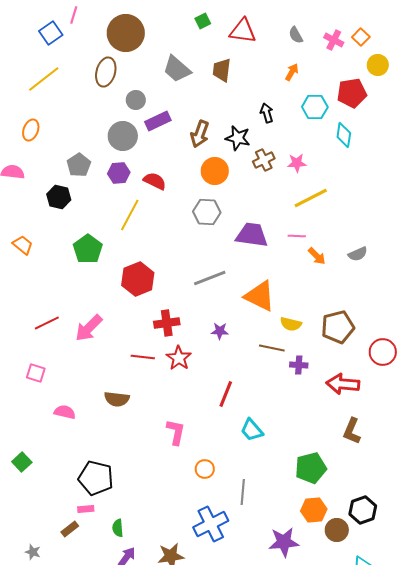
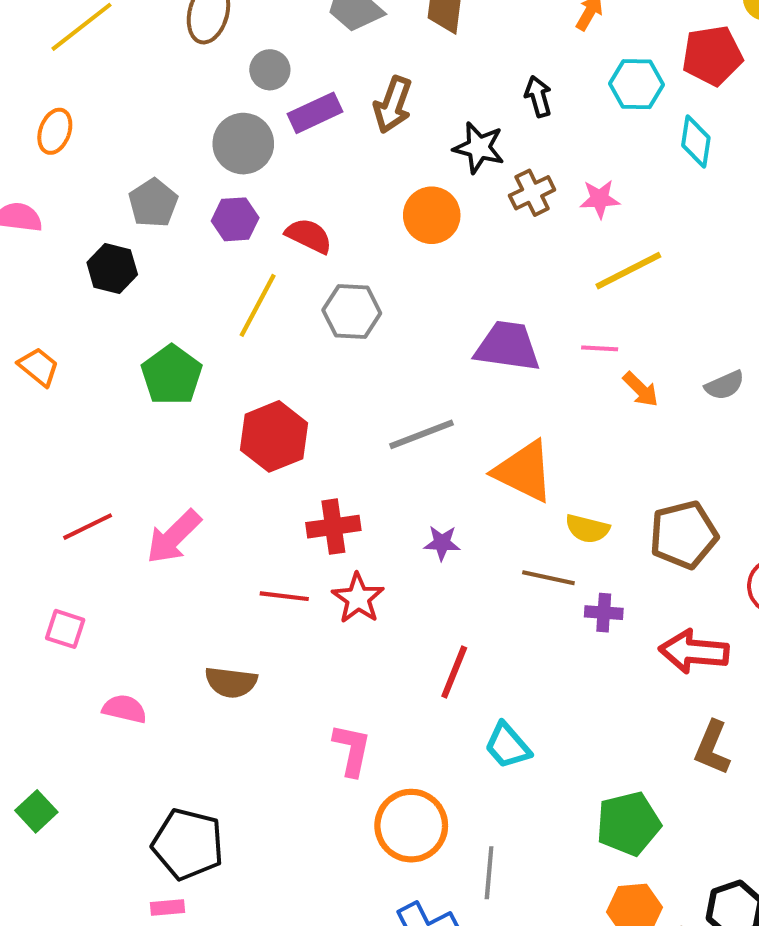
brown arrow: (200, 134) -> (393, 105), moved
gray hexagon: (207, 212) -> (352, 312), moved
orange circle: (205, 469) -> (411, 826), size x1.8

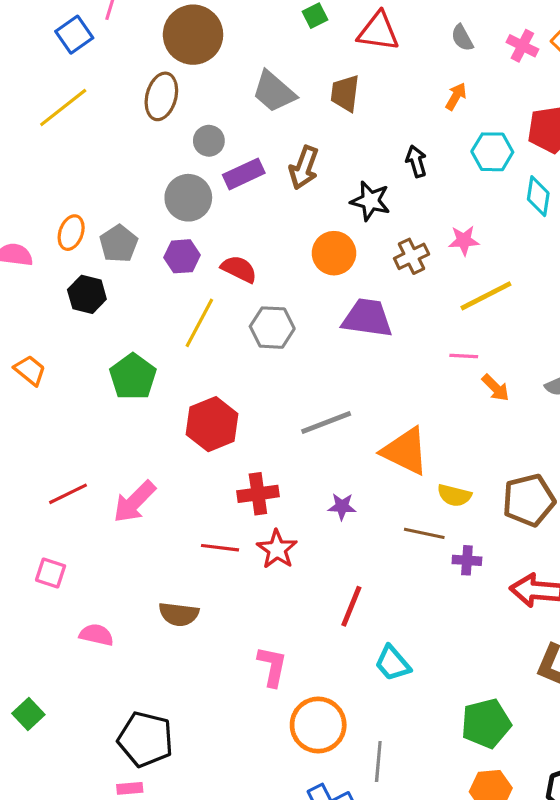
orange ellipse: (55, 131) -> (71, 233), moved
brown cross: (532, 193) -> (412, 256), moved
purple trapezoid: (507, 346) -> (367, 318), moved

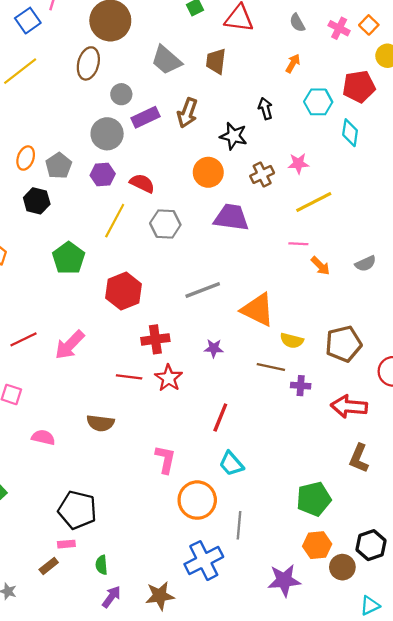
cyan trapezoid: (393, 663) -> (231, 464), moved

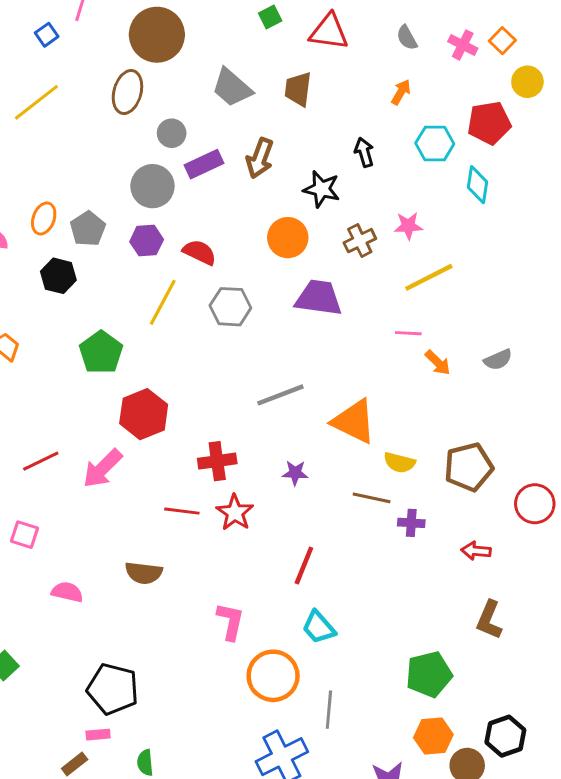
blue square: (28, 21) -> (47, 35), size x0.7
red hexagon: (124, 291) -> (144, 414), moved
red arrow: (349, 407) -> (476, 551), size x0.6

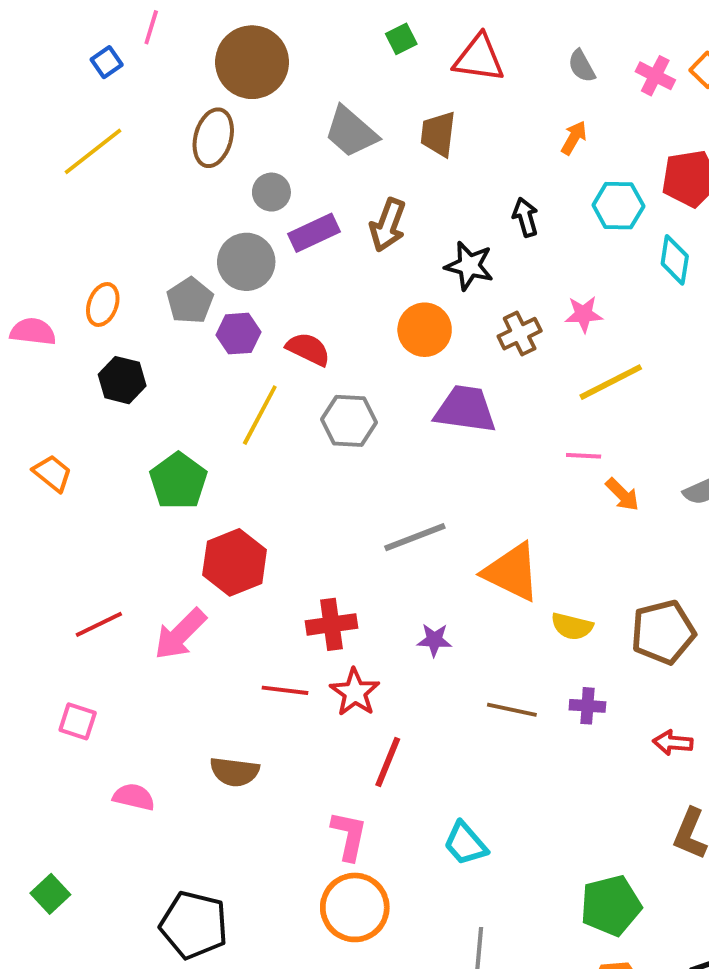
gray pentagon: (88, 229) -> (190, 301), moved
brown line: (372, 498) -> (512, 710), moved
red line: (304, 566) -> (388, 762), moved
orange circle: (273, 676) -> (355, 907), moved

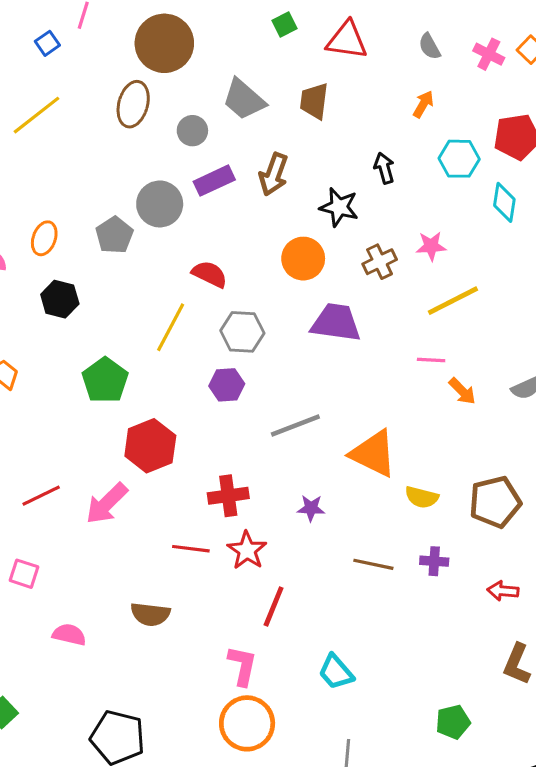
gray circle: (271, 192) -> (192, 131), moved
purple hexagon: (238, 334) -> (227, 385), moved
green pentagon: (611, 906) -> (453, 722), size x0.7

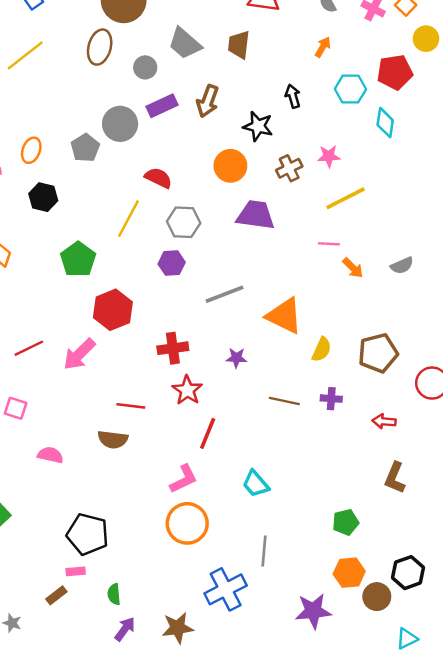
yellow semicircle: (422, 497) -> (322, 349), turned -80
red line: (191, 549) -> (131, 406), moved
pink L-shape: (242, 666) -> (184, 479), turned 52

